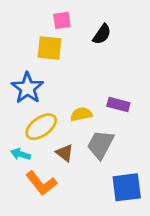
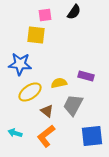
black semicircle: (102, 34) -> (74, 12), moved
blue star: (27, 88) -> (20, 64), turned -30
cyan arrow: (21, 154) -> (15, 133), moved
orange L-shape: (41, 183) -> (46, 136), moved, turned 90

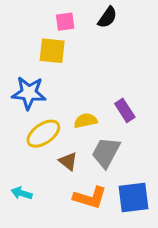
purple rectangle: (86, 76) -> (125, 110), turned 42
orange L-shape: (46, 136) -> (90, 198), moved, turned -125

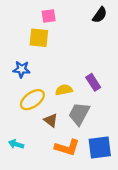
black semicircle: (107, 17) -> (100, 15), moved
blue star: (29, 93) -> (22, 69), size x0.7

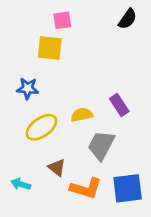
brown triangle: (51, 120) -> (57, 168), moved

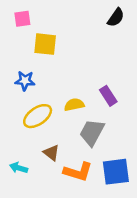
pink square: (62, 20) -> (22, 19), moved

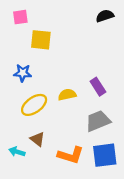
black semicircle: (116, 18) -> (105, 16), turned -144
gray trapezoid: (92, 132) -> (98, 121), moved, turned 40
brown triangle: (51, 153) -> (37, 139), moved

